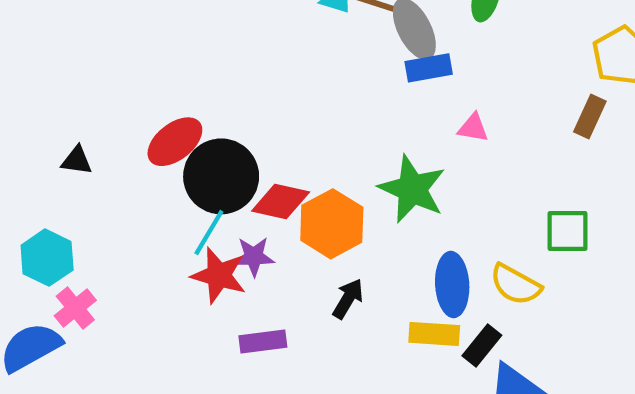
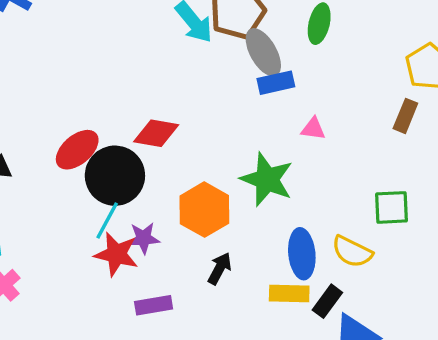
red diamond: (281, 201) -> (156, 133), moved

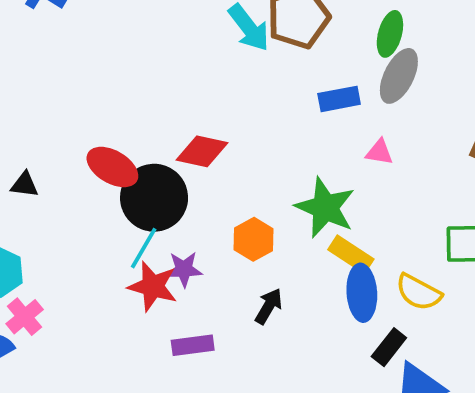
gray ellipse: (263, 52) -> (399, 76), moved, turned 54
red ellipse: (77, 150) -> (112, 167), turned 69
orange hexagon: (204, 210) -> (254, 239), size x0.7
yellow rectangle: (289, 294) -> (351, 254), moved, turned 30

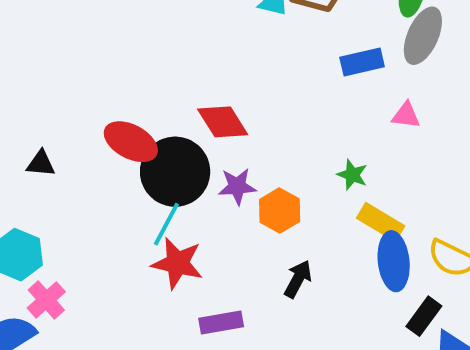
red diamond: (202, 151) -> (223, 122), turned 48
green star: (325, 208) -> (352, 175), size x0.5
purple star: (184, 269) -> (237, 186), moved

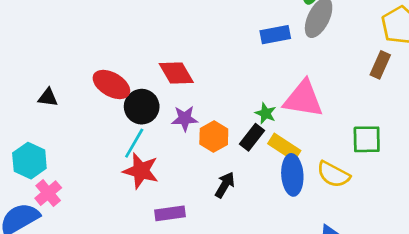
pink triangle: (406, 115) -> (303, 99), moved, size x2.0
black circle: (175, 172) -> (142, 107), size x0.7
black rectangle: (424, 316) -> (252, 137), moved

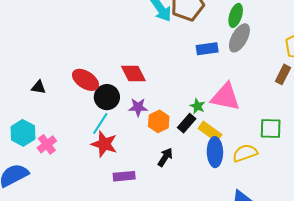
yellow semicircle: (333, 174) -> (245, 153), turned 130
pink cross: (48, 193) -> (47, 144), moved

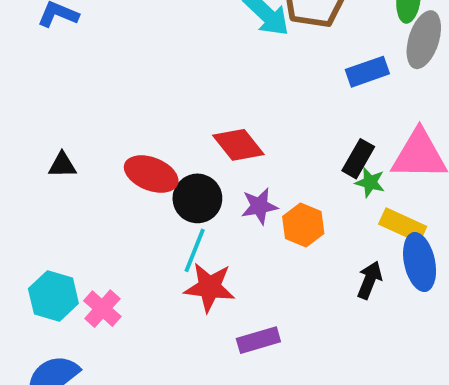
black triangle: (39, 87) -> (62, 165), moved
black rectangle: (187, 123) -> (358, 159), moved
black arrow: (165, 157) -> (370, 280), moved

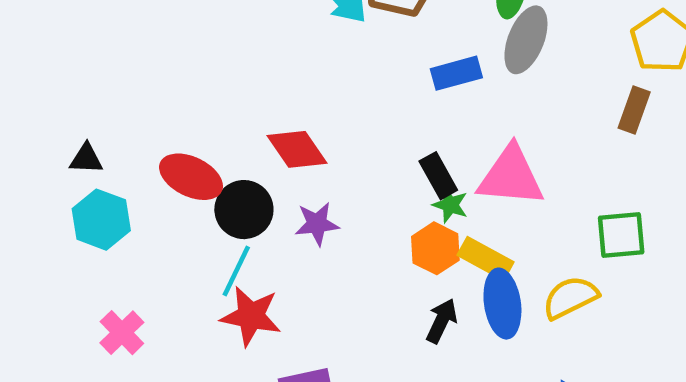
black rectangle: (358, 159) -> (438, 176), turned -63
orange hexagon: (303, 225) -> (435, 248), moved
cyan hexagon: (53, 296) -> (101, 220), moved

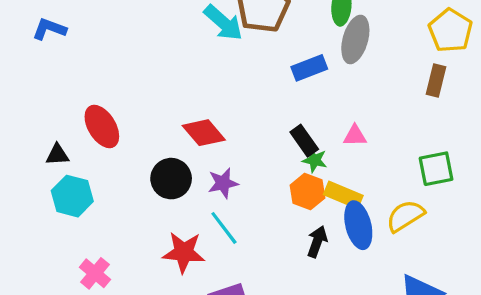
pink triangle: (511, 176) -> (355, 136), size x0.5
red ellipse: (191, 177) -> (102, 126), moved, turned 39
cyan line: (236, 271) -> (224, 228), moved, turned -57

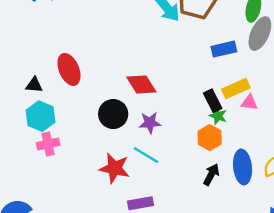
yellow rectangle: (343, 195) -> (236, 88), moved, turned -55
cyan line: (224, 228) -> (146, 155), turned -30
pink cross: (95, 273) -> (48, 144), moved, turned 30

